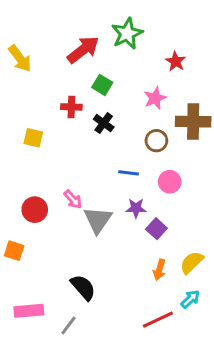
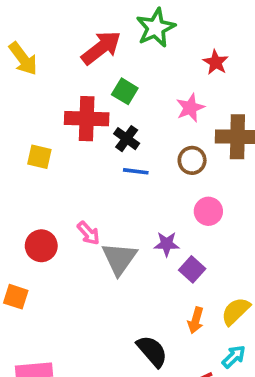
red cross: (71, 107) -> (87, 119), size x1.6
blue line: (129, 173) -> (136, 171), moved
black semicircle: (83, 287) -> (152, 351), moved

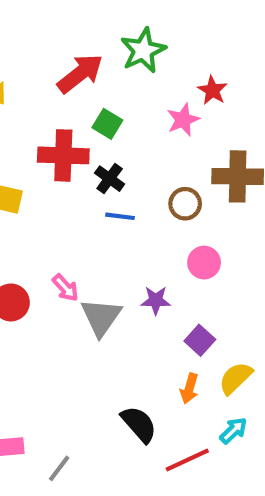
pink star: (190, 108) -> (183, 120), moved
purple square: (192, 269) -> (200, 340), moved

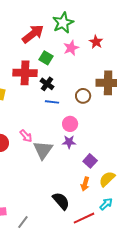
pink star: (183, 120) -> (71, 48), moved
pink circle: (204, 263) -> (70, 124), moved

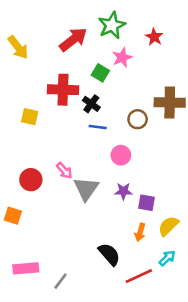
red star: (96, 42) -> (154, 37), moved
green square: (46, 58) -> (100, 73), moved
purple star: (69, 142) -> (123, 191), moved
purple square: (90, 161) -> (147, 203), turned -32

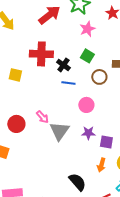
green square: (100, 73) -> (87, 56), moved

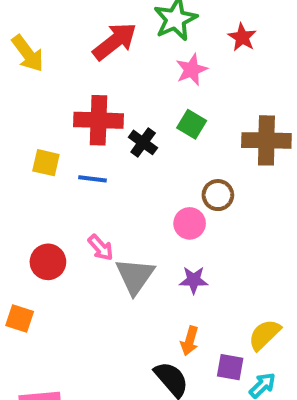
brown circle: (99, 77) -> (218, 195), moved
blue line: (68, 83) -> (92, 179), moved
purple square: (106, 142) -> (230, 367), moved
orange arrow: (101, 165) -> (190, 341), moved

